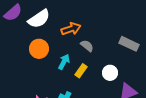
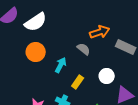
orange arrow: (71, 29) -> (100, 32), moved
yellow rectangle: (81, 71) -> (78, 82), moved

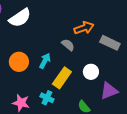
orange circle: (36, 52) -> (19, 62), moved
yellow rectangle: (78, 82) -> (62, 78), size x1.5

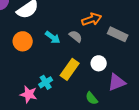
cyan arrow: (45, 61) -> (53, 37), moved, turned 98
orange circle: (19, 62) -> (23, 41), moved
cyan cross: (47, 98) -> (46, 82), moved, turned 32

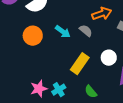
cyan cross: (46, 82) -> (59, 90), moved
pink star: (29, 94) -> (39, 89), turned -30
green semicircle: (92, 98) -> (91, 92), moved

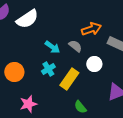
orange circle: (33, 36) -> (14, 72), moved
white circle: (109, 58) -> (94, 64), moved
cyan cross: (59, 90) -> (48, 69), moved

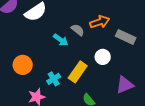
gray semicircle: (75, 46) -> (78, 30), moved
cyan cross: (48, 69) -> (54, 79), moved

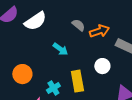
gray semicircle: (78, 30) -> (78, 25), moved
yellow rectangle: (78, 72) -> (77, 81), turned -45

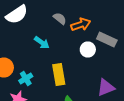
white circle: (102, 66) -> (88, 50), moved
cyan cross: (53, 88) -> (26, 78), moved

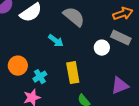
gray semicircle: (60, 18) -> (74, 17), size x1.6
orange arrow: (81, 24) -> (123, 14), moved

